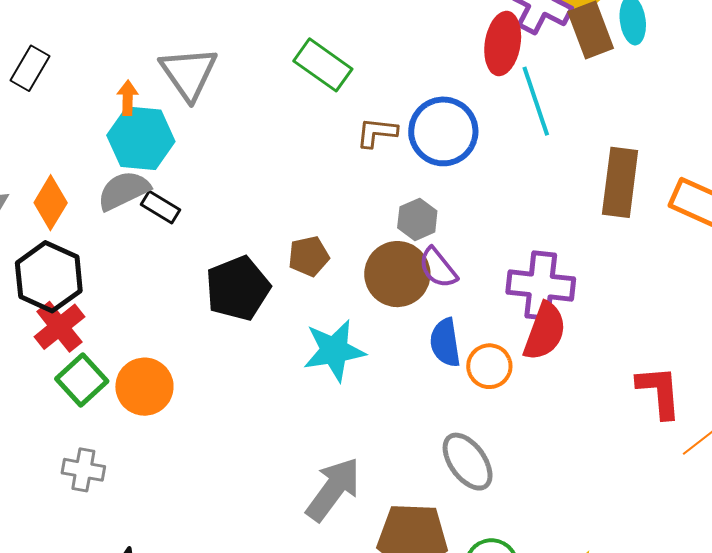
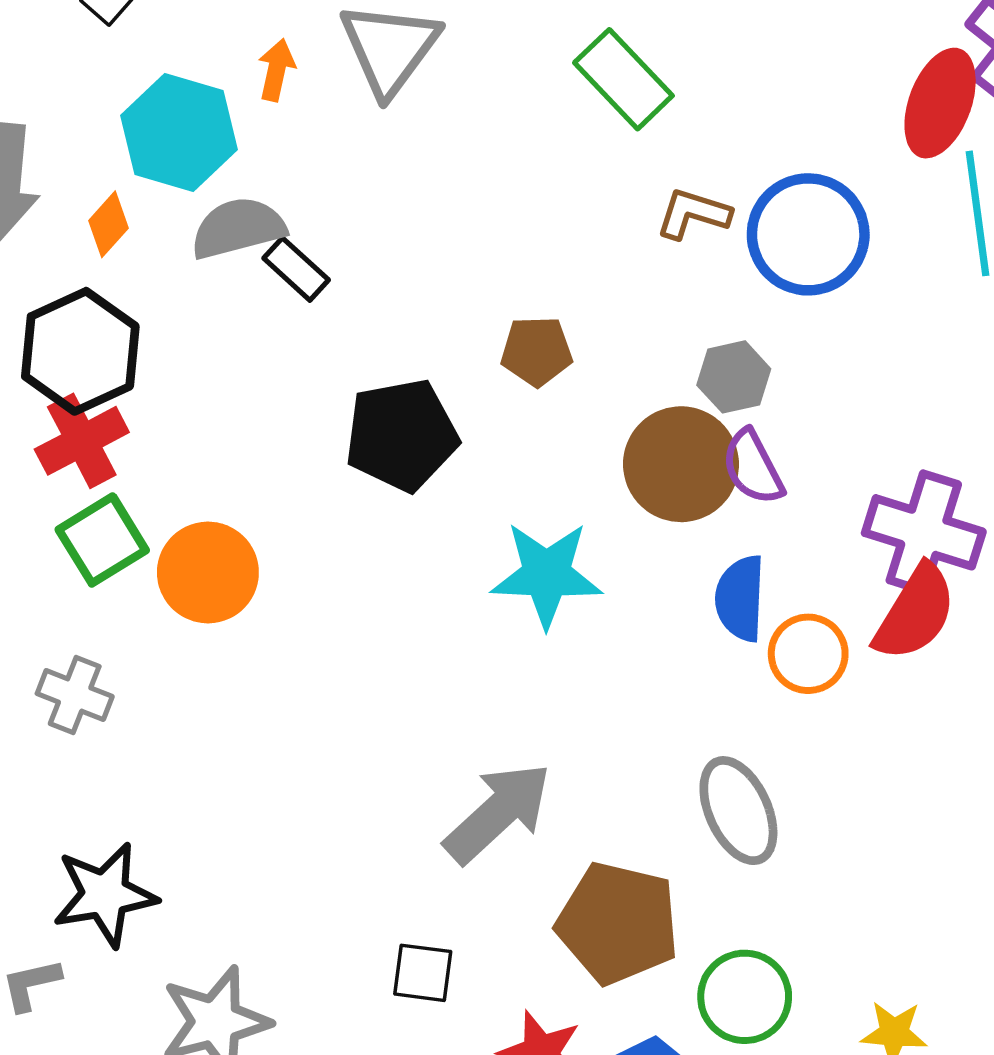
cyan hexagon: (141, 138) -> (179, 133), moved
orange diamond: (51, 203) -> (108, 224), size x0.7
brown pentagon: (309, 256) -> (537, 351), moved

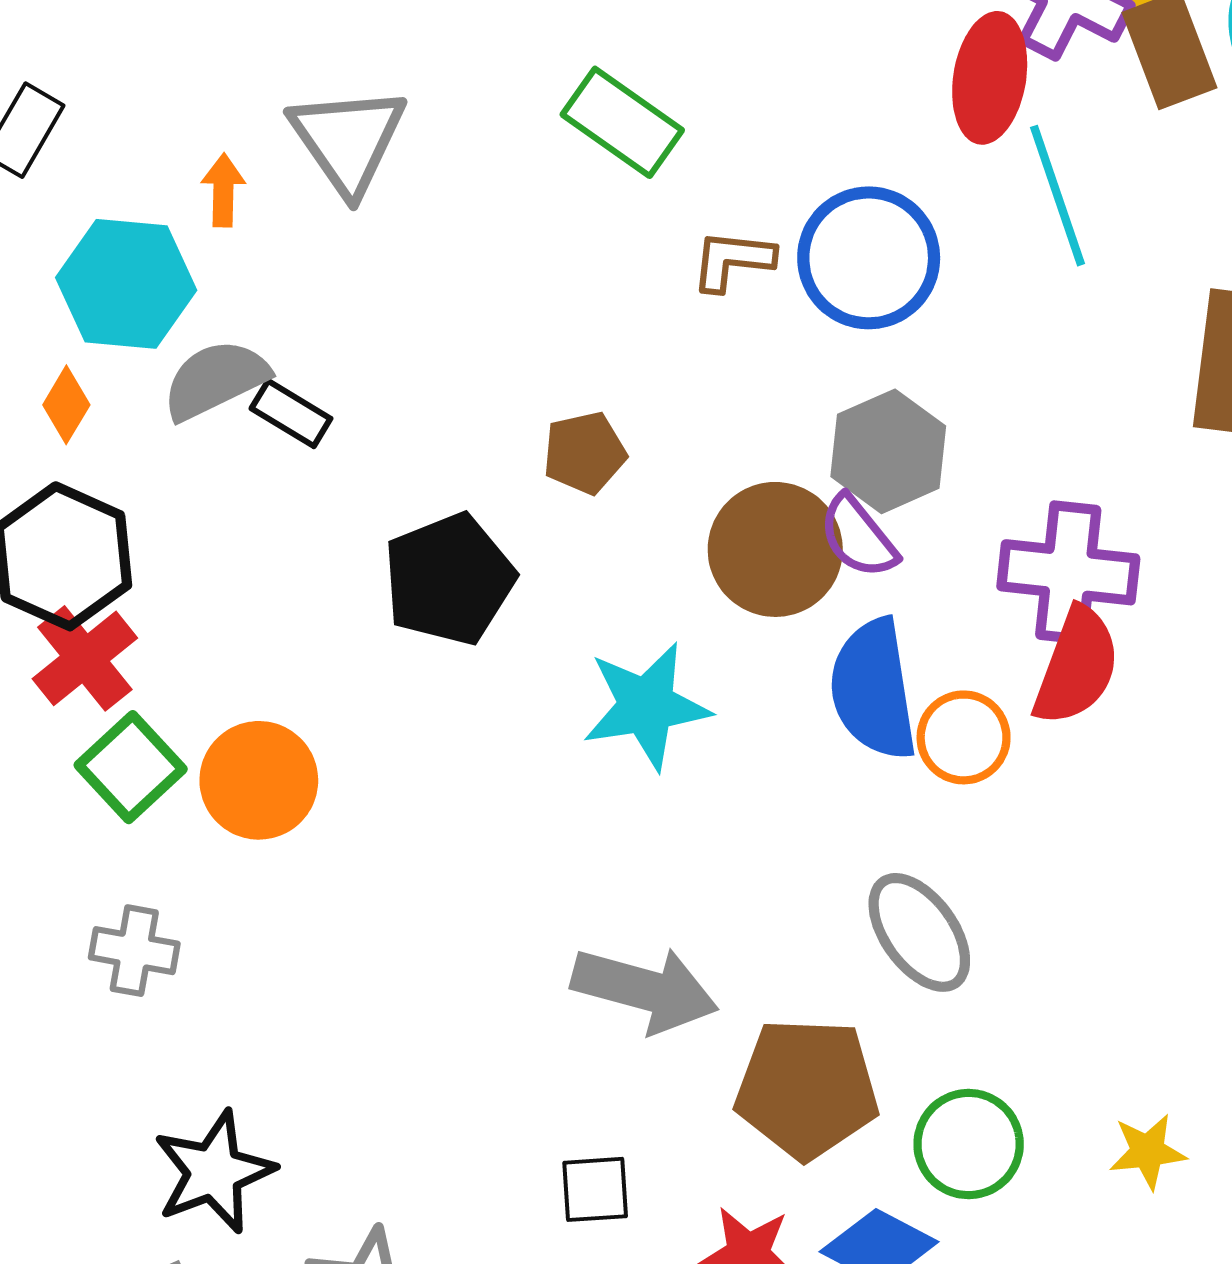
gray hexagon: (734, 377) -> (888, 451), moved, size x1.4
blue semicircle: (740, 598) -> (873, 689), size x1.4
gray arrow: (498, 813) -> (645, 989), turned 69

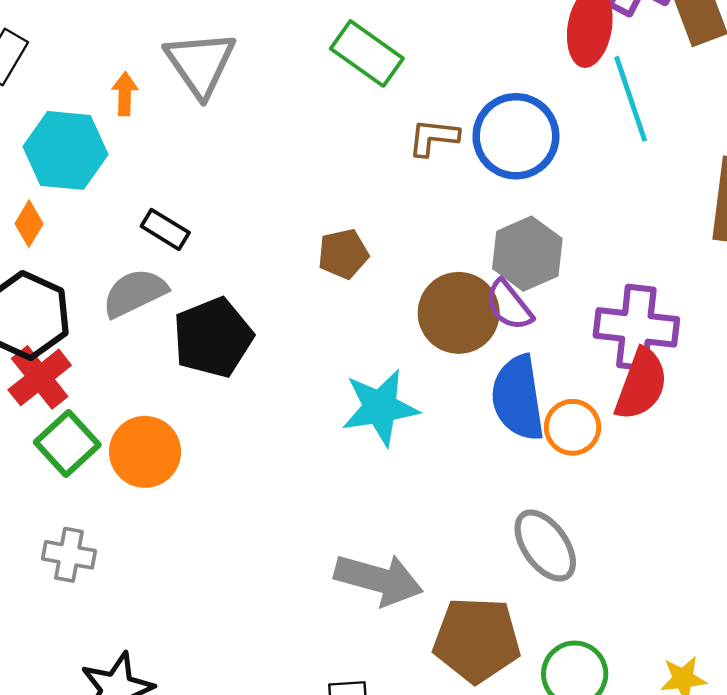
gray semicircle: (215, 380) -> (135, 293), moved
black pentagon: (449, 579) -> (213, 338), moved

